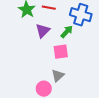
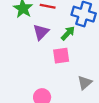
gray triangle: (58, 76) -> (85, 83), moved

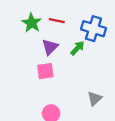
pink square: (61, 56) -> (45, 71), moved

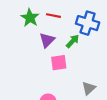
pink square: (45, 71) -> (59, 63), moved

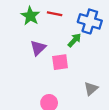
purple triangle: (47, 40) -> (38, 48), moved

